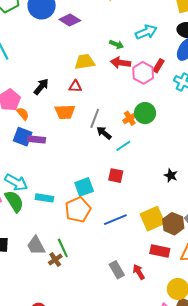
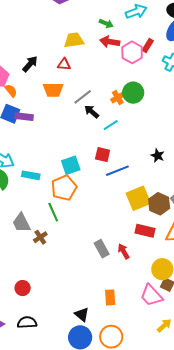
gray line: (95, 118) -> (83, 97), turned 30
blue line: (115, 220) -> (117, 171), moved
green line: (63, 248) -> (53, 212), moved

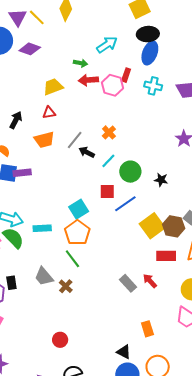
green circle: (133, 93) -> (130, 172), moved

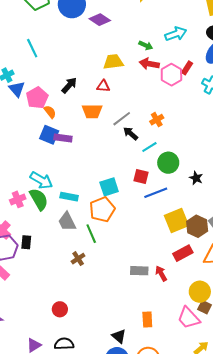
red rectangle: (166, 256) -> (183, 253), turned -42
gray trapezoid: (44, 277) -> (67, 222), moved
gray rectangle: (128, 283) -> (139, 271), turned -60

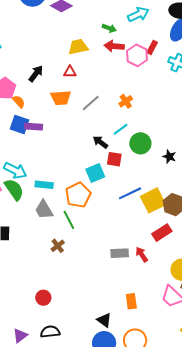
black arrow: (131, 133) -> (100, 142), moved
cyan square: (109, 187) -> (95, 173), moved
blue line: (156, 193) -> (130, 193), moved

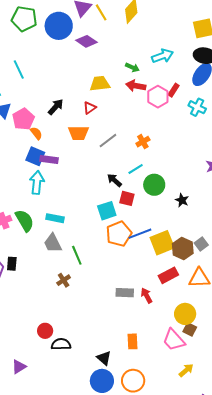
red triangle: (70, 72) -> (90, 108), turned -40
cyan arrow: (15, 170) -> (37, 183), moved, turned -115
orange pentagon: (78, 195) -> (119, 234), moved
black semicircle: (50, 332) -> (61, 344), moved

